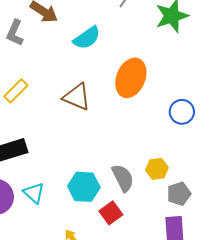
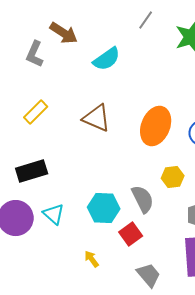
orange ellipse: (131, 78) -> (156, 126), moved
yellow hexagon: (157, 169) -> (173, 177), moved

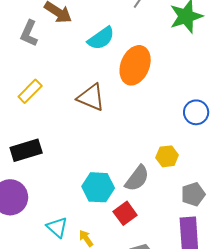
orange ellipse: (156, 126) -> (135, 65), moved
gray semicircle: (143, 199) -> (137, 178), turned 64
cyan triangle: (54, 214) -> (57, 227), moved

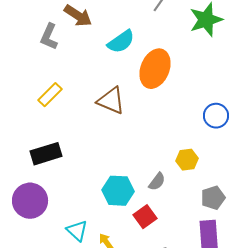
gray semicircle: (137, 178) -> (157, 182), size x0.7

